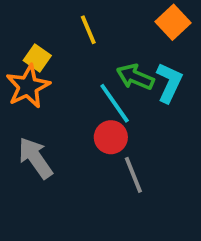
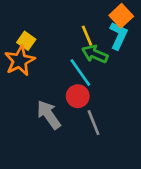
yellow line: (88, 30) -> (87, 36), moved
cyan L-shape: (169, 83) -> (119, 36), moved
gray arrow: (35, 158) -> (49, 115), moved

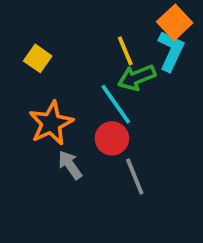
green arrow: (95, 54) -> (137, 77), turned -45
orange star: (20, 61) -> (51, 123), moved
gray arrow: (49, 115) -> (70, 165), size x0.7

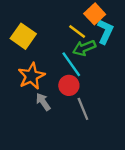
orange square: (175, 22) -> (95, 14), moved
yellow line: (125, 51) -> (77, 31), turned -30
yellow square: (38, 58) -> (23, 36), size x1.5

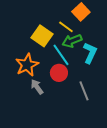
cyan L-shape: (105, 31) -> (90, 53), moved
yellow square: (23, 36) -> (42, 36), moved
gray line: (83, 109) -> (84, 91), moved

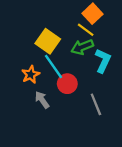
yellow line: (66, 27) -> (86, 30), moved
cyan line: (61, 55) -> (54, 66), moved
orange star: (27, 65) -> (31, 74), size x0.7

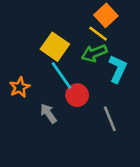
orange star: (31, 74) -> (20, 87), moved

